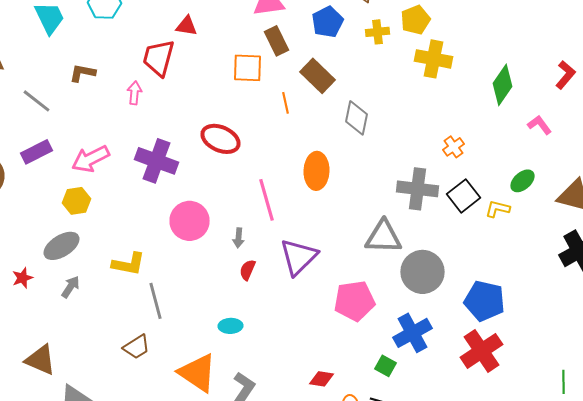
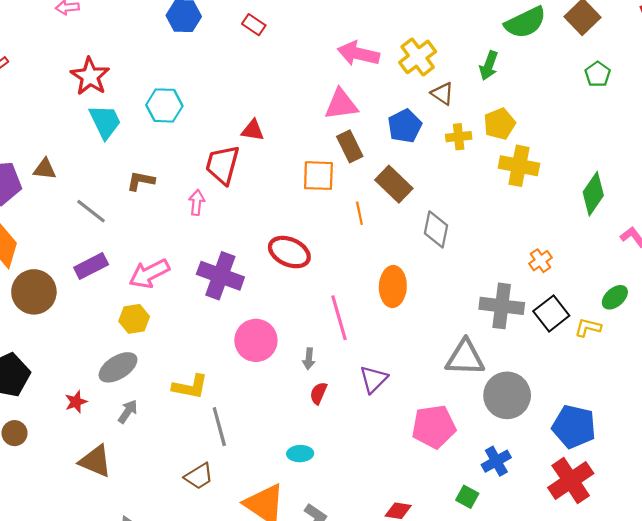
purple triangle: (298, 257) -> (373, 379), size x0.7
blue cross: (412, 333) -> (496, 461), size x0.7
brown triangle: (40, 360) -> (95, 461), moved

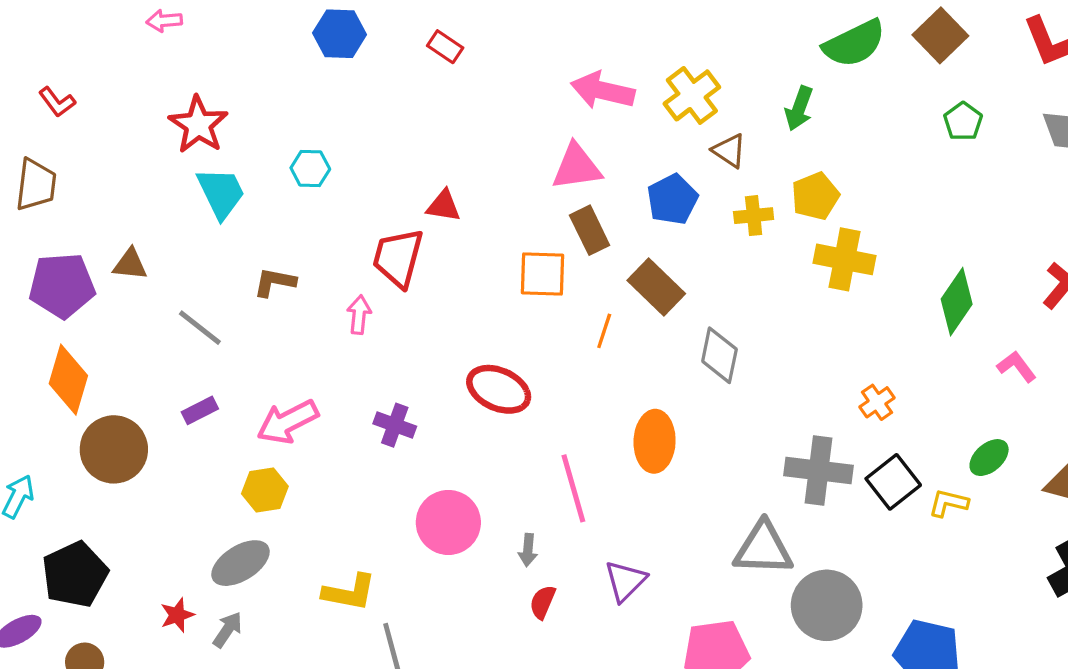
cyan hexagon: (164, 105) -> (310, 169), size x0.7
orange line: (359, 213) -> (604, 331), turned 30
purple rectangle: (91, 266) -> (200, 410), size x0.7
purple cross: (220, 276) -> (395, 425), size x0.6
gray arrow: (128, 412) -> (228, 630), moved

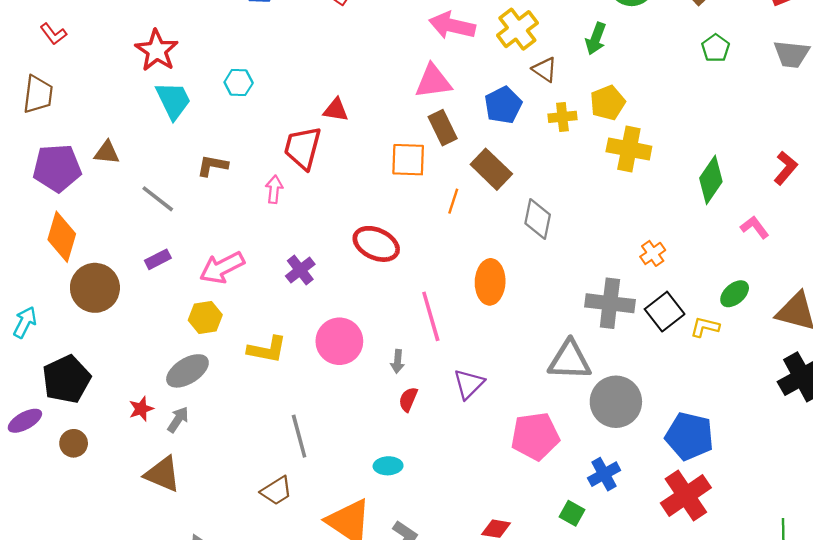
purple cross: (395, 425) -> (300, 270), turned 32
yellow L-shape: (349, 592) -> (267, 350), moved

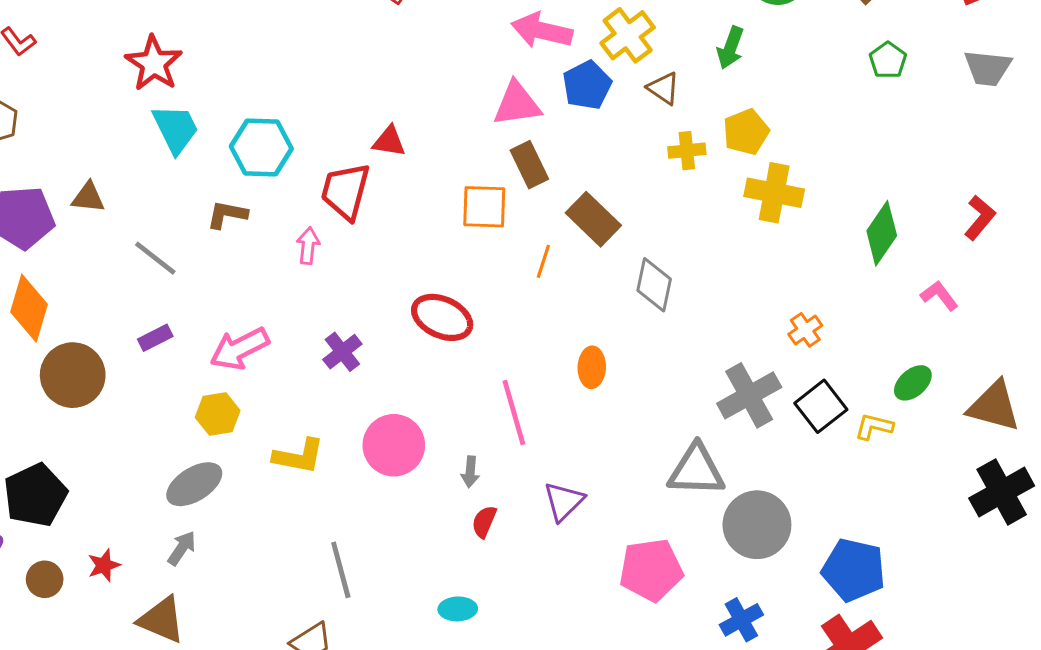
cyan hexagon: (239, 83) -> (261, 148), moved, size x1.6
blue pentagon: (503, 105) -> (587, 85), moved
orange ellipse: (490, 282) -> (592, 367), size x0.7
gray cross: (610, 303) -> (749, 395), turned -36
red star: (141, 409) -> (104, 565), moved

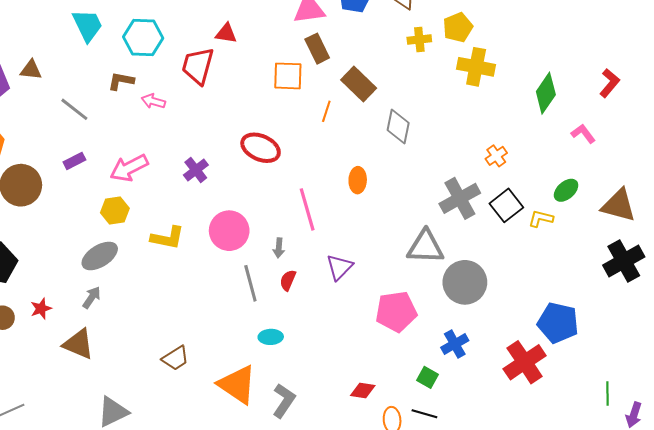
pink arrow: (308, 246) -> (153, 101), moved, turned -80
gray line: (341, 570) -> (250, 283), moved
blue pentagon: (854, 570) -> (558, 323), moved

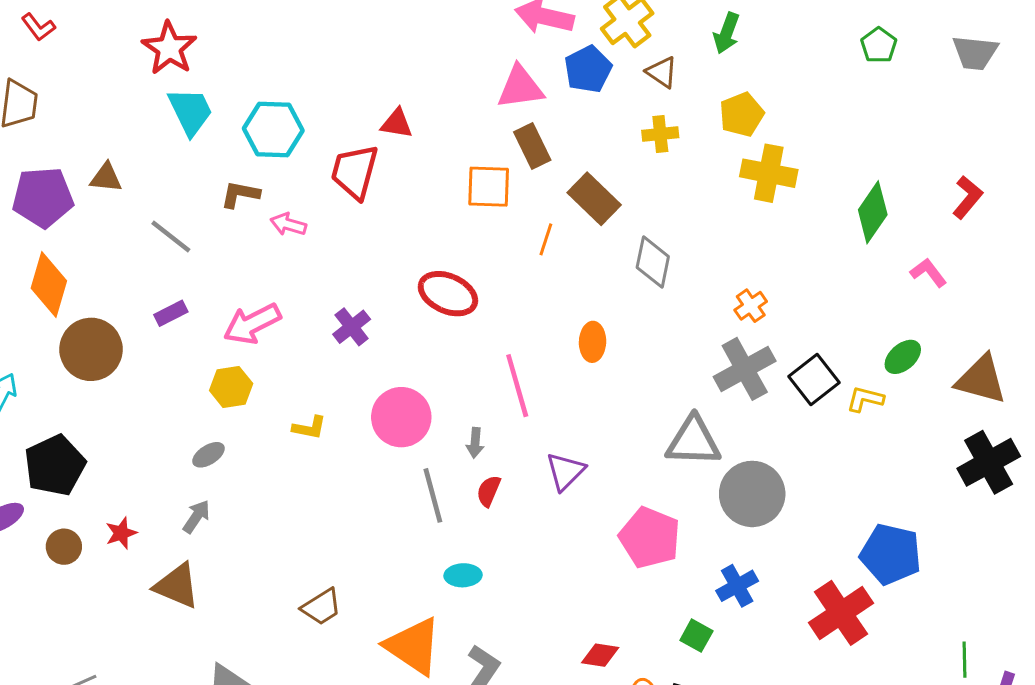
yellow cross: (419, 40) -> (660, 134), moved
orange cross: (496, 156) -> (751, 306), moved
yellow L-shape: (167, 238) -> (309, 428), size x0.7
gray ellipse: (100, 256) -> (208, 455), size x0.6
pink pentagon: (396, 312) -> (650, 538), turned 30

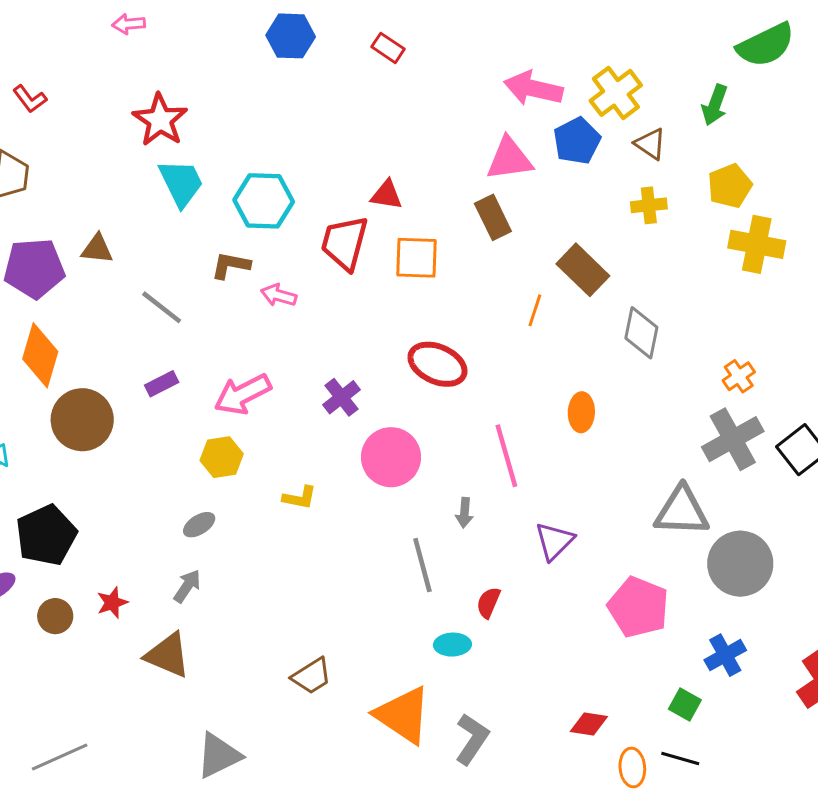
brown rectangle: (532, 146) -> (493, 217), moved
orange square: (489, 187) -> (416, 258), moved
pink circle: (401, 417) -> (391, 457), moved
red semicircle: (489, 491) -> (488, 603), moved

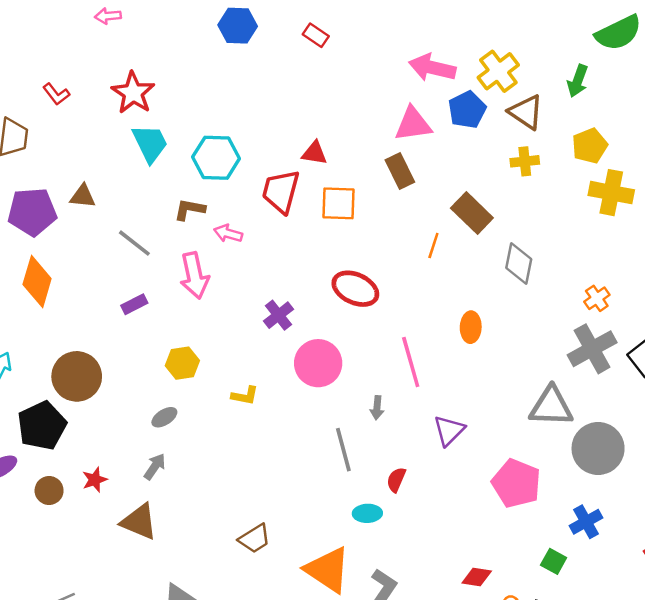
red L-shape: (30, 99) -> (56, 94), moved
brown triangle: (650, 144) -> (526, 112), size x1.4
pink arrow: (243, 394) -> (194, 275), moved, turned -75
brown circle: (82, 420) -> (77, 376), moved

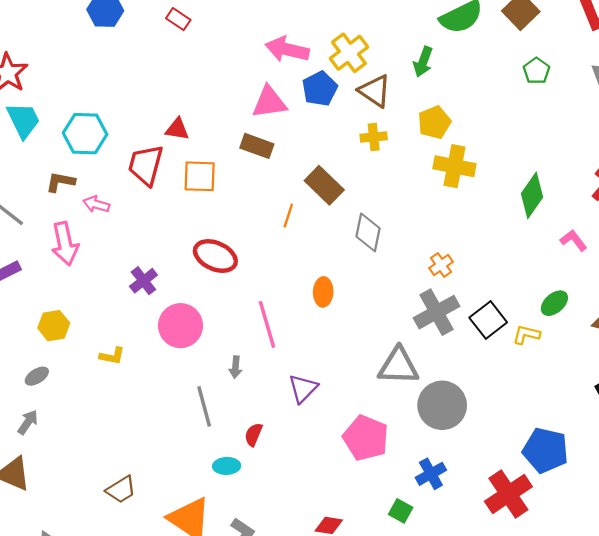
brown rectangle: (400, 171) -> (257, 146), turned -44

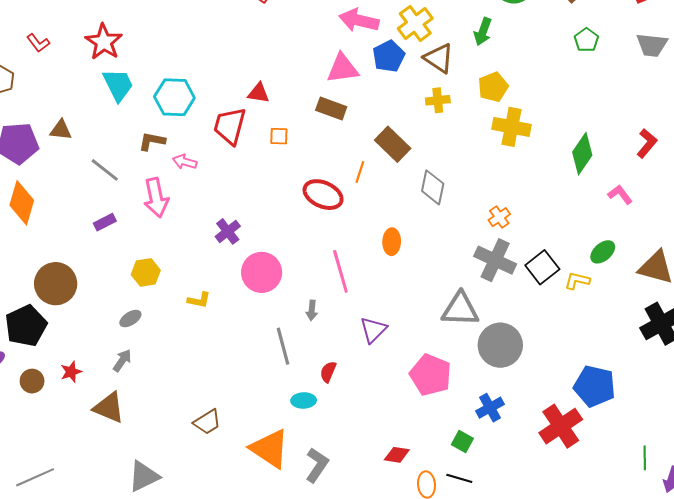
orange square: (200, 176) -> (279, 136), size x0.6
red ellipse: (215, 256) -> (323, 195), moved
gray cross: (437, 312) -> (495, 260), turned -36

